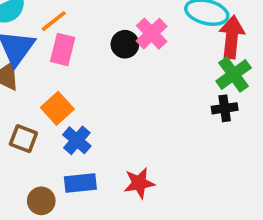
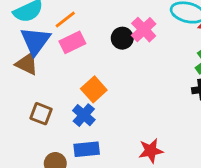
pink rectangle: (63, 50) -> (72, 42), turned 50
orange square: (57, 108) -> (94, 89), moved
red star: (139, 183) -> (151, 151), moved

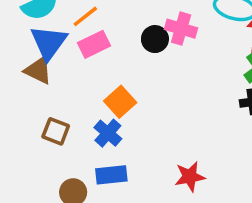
pink cross: (144, 30) -> (181, 29), turned -30

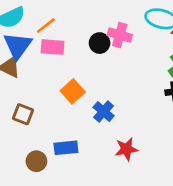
pink rectangle: (94, 44) -> (53, 47), turned 30
blue cross: (108, 133) -> (104, 112), moved

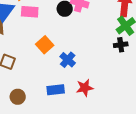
blue rectangle: (66, 148) -> (56, 90), moved

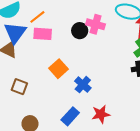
blue rectangle: (56, 90) -> (70, 116), turned -42

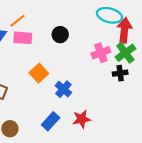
pink cross: (96, 24) -> (101, 53), moved, turned -36

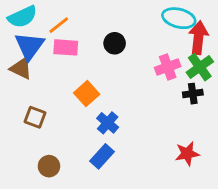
blue cross: (63, 89) -> (108, 123), moved
red star: (82, 119) -> (187, 154), moved

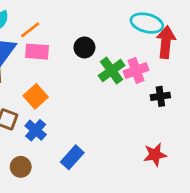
green cross: (200, 67) -> (112, 71), moved
orange square: (87, 94) -> (36, 96), moved
blue cross: (108, 123) -> (36, 130), moved

